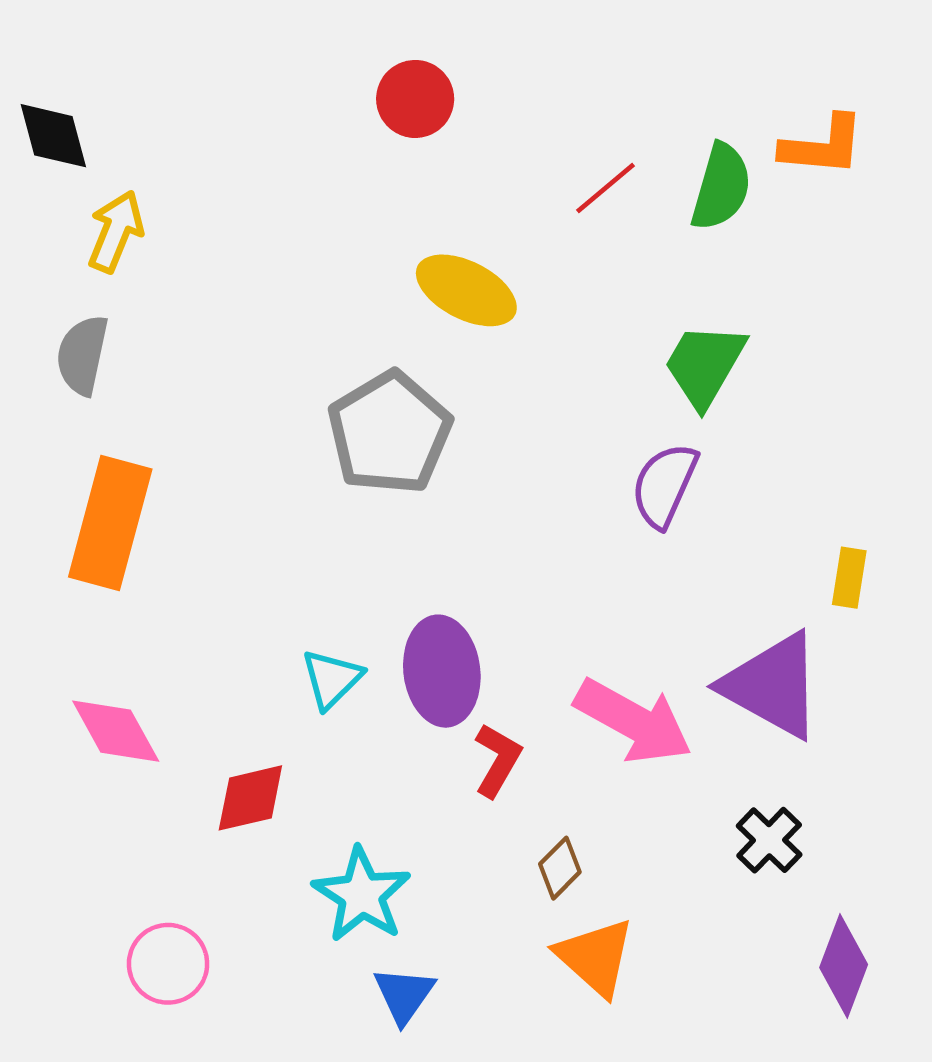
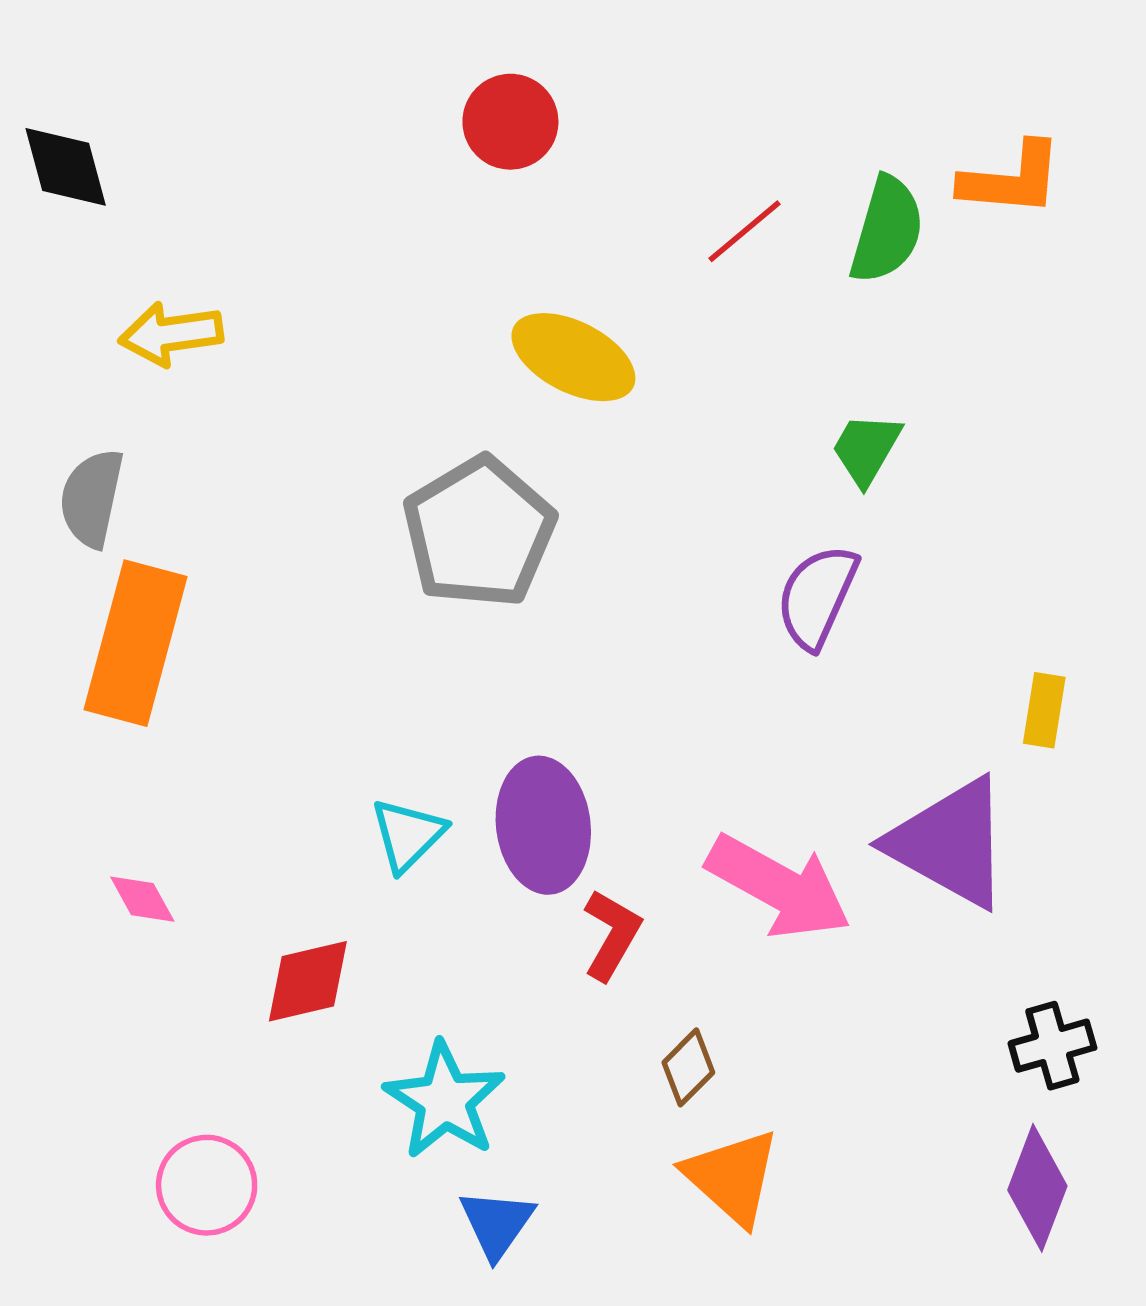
yellow arrow: (116, 231) -> (171, 334), moved, turned -120
gray semicircle: (82, 355) -> (92, 498), moved
green trapezoid: (705, 365) -> (866, 449), size x0.7
pink diamond: (116, 731) -> (142, 899), size x0.6
black cross: (769, 840) -> (1052, 1046), moved, turned 30

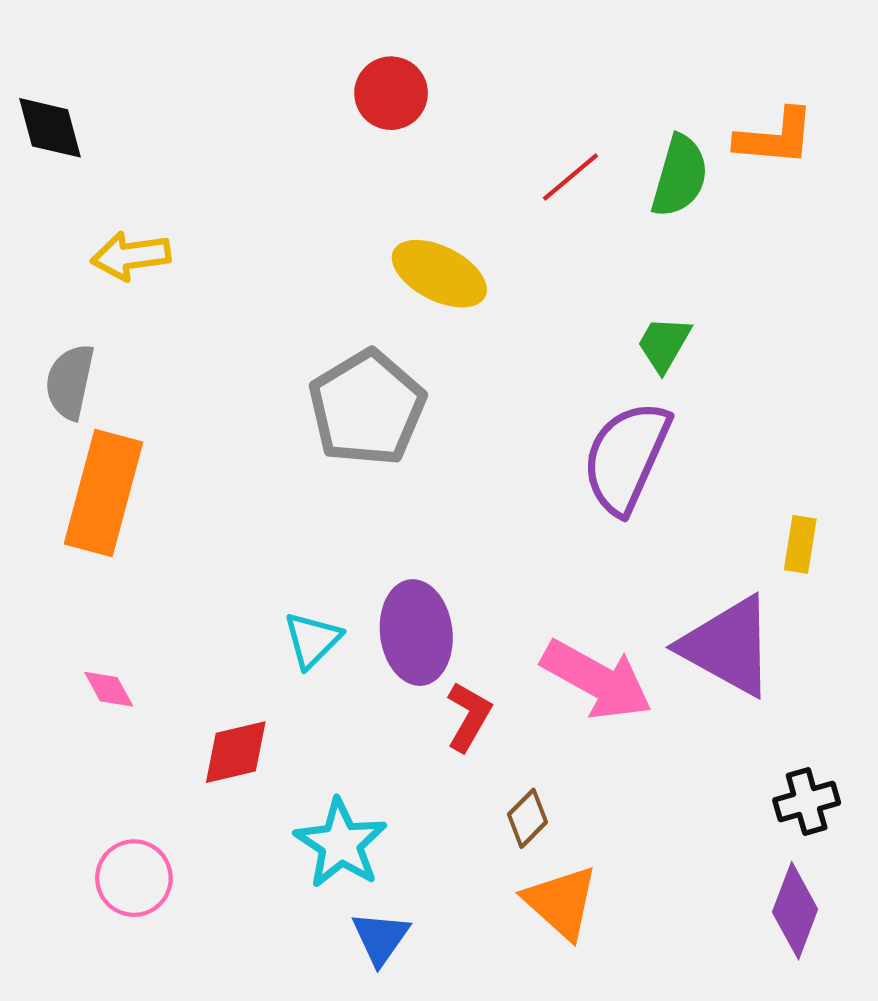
purple semicircle: (817, 597) -> (626, 457), size x1.4
pink circle: (207, 1185) -> (134, 878), moved

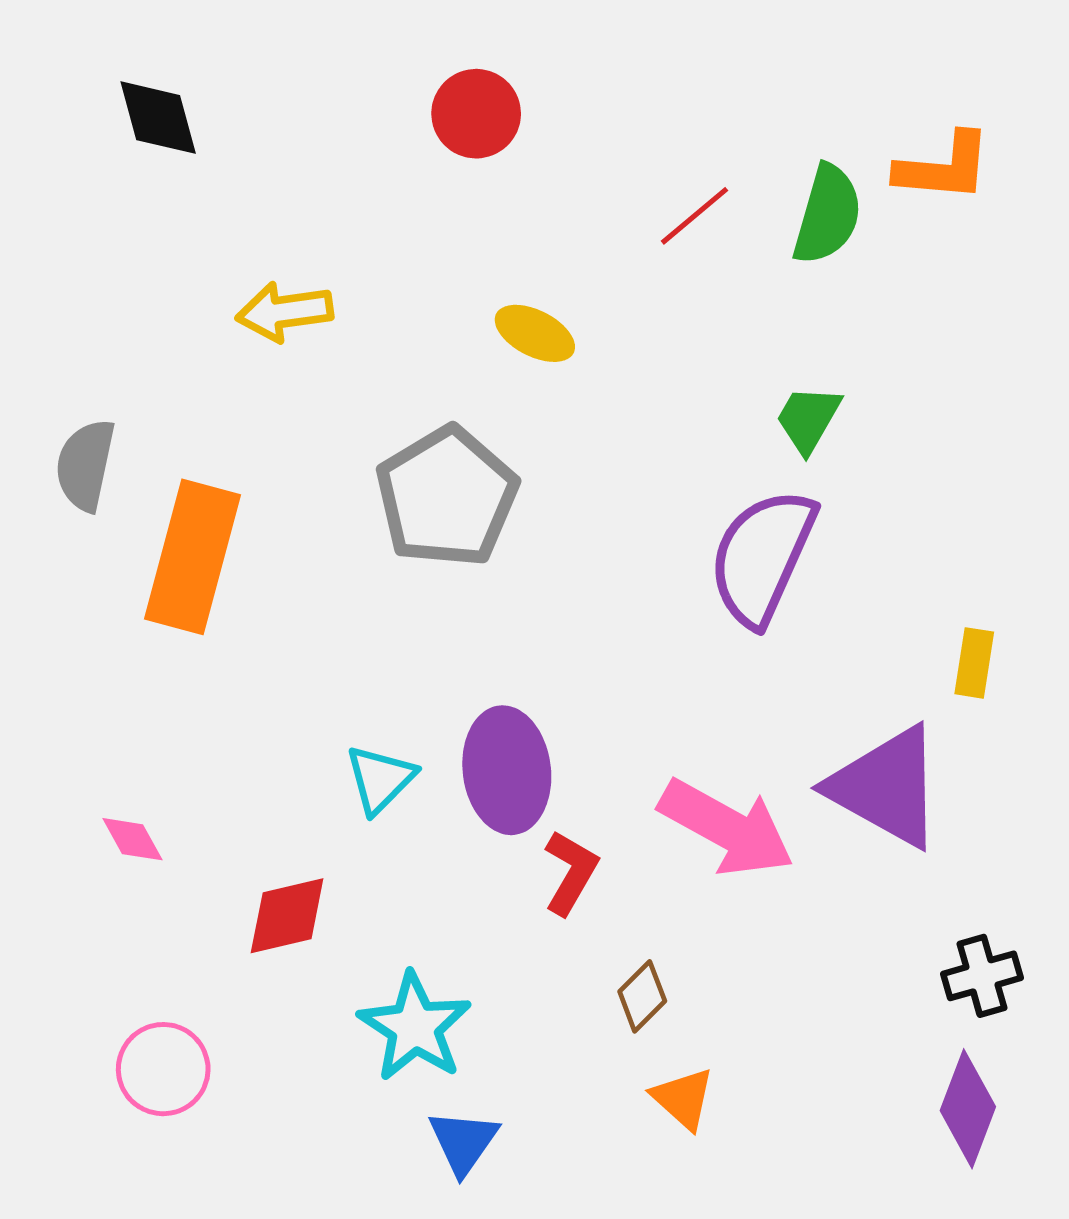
black diamond: (50, 128) -> (158, 118), moved
yellow arrow: (131, 256) -> (285, 312), moved
yellow ellipse: (439, 274) -> (535, 333), size x0.7
orange rectangle: (104, 493) -> (193, 557), moved
orange triangle: (561, 902) -> (683, 1098), size x0.7

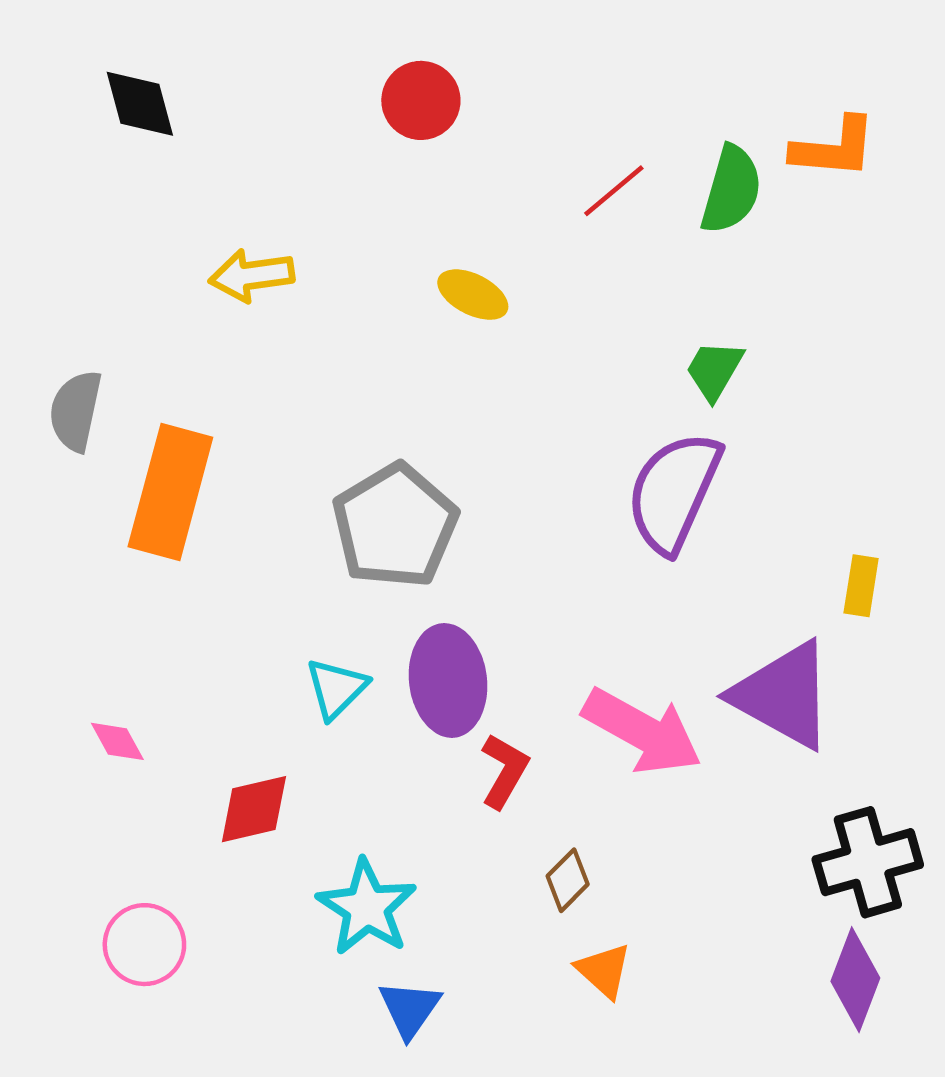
gray pentagon: (447, 497) -> (395, 526), moved
black cross: (982, 976) -> (868, 862), size x1.5

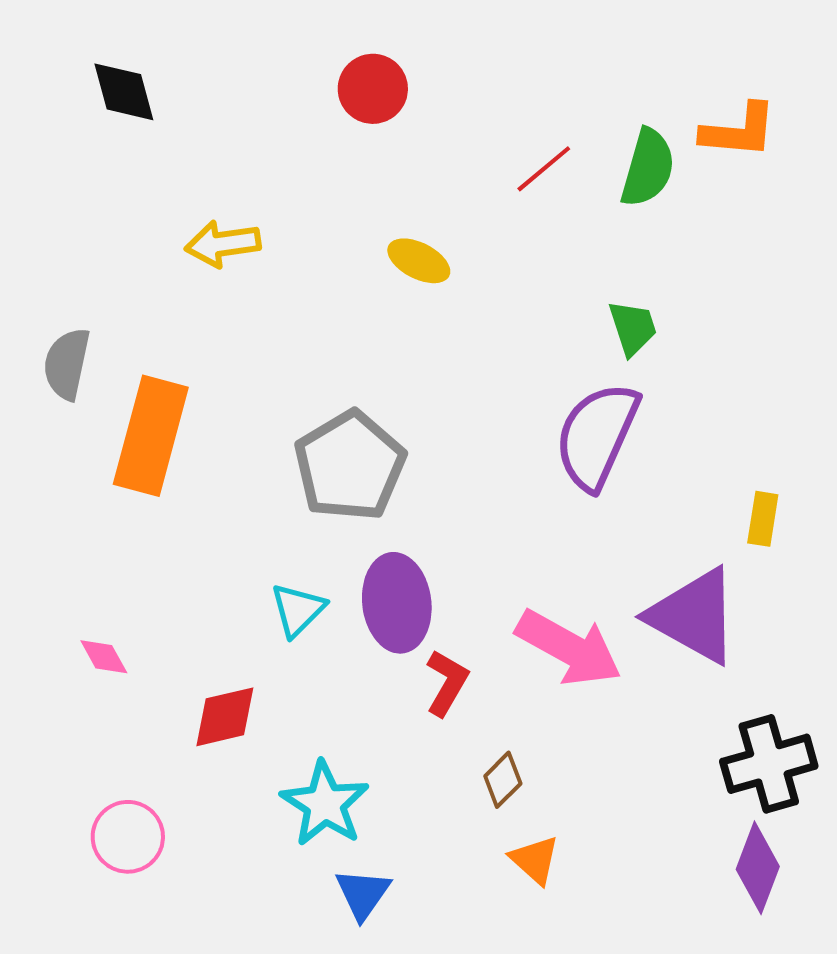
green trapezoid: (714, 370) -> (633, 328), turned 132

